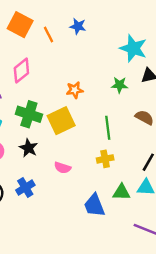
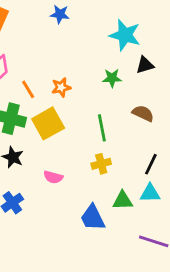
orange line: (48, 34) -> (28, 89), moved

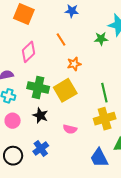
green star: (112, 78) -> (101, 39), moved
orange line: (28, 89) -> (61, 39), moved
yellow cross: (101, 164) -> (105, 119), size x1.5

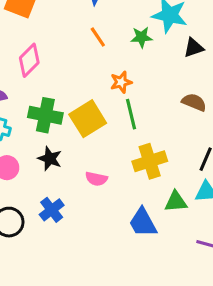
orange line: (61, 39) -> (98, 37), moved
orange star: (74, 64) -> (121, 82), moved
green line: (104, 93) -> (131, 114), moved

